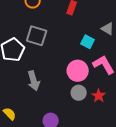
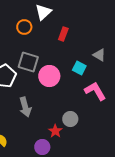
pink circle: (78, 71) -> (49, 76), moved
red star: (99, 96) -> (55, 131), moved

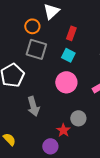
gray square: (28, 62) -> (36, 49), moved
cyan square: (79, 68) -> (68, 55), moved
pink circle: (49, 76) -> (66, 82), moved

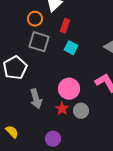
red rectangle: (71, 33) -> (65, 26), moved
pink circle: (66, 82) -> (69, 89), moved
red star: (63, 130) -> (62, 109), moved

